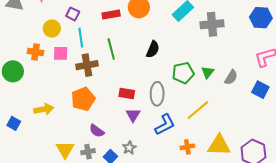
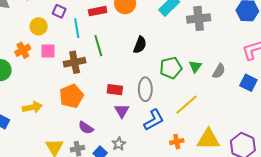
cyan line: (81, 38) -> (77, 28), moved
orange cross: (36, 52) -> (23, 50), turned -35

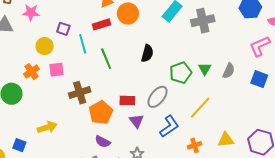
brown cross: (75, 62) -> (80, 93), moved
gray ellipse: (145, 89) -> (158, 97), turned 45
orange pentagon: (71, 96) -> (101, 112), moved
yellow triangle: (208, 139) -> (226, 140), size x0.7

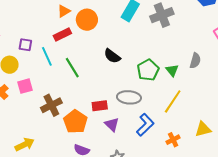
black semicircle: (147, 53) -> (112, 56), turned 120
green triangle: (205, 69) -> (172, 70), moved
gray ellipse: (158, 97) -> (129, 97), turned 65

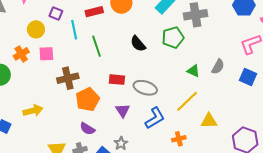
green pentagon: (148, 70) -> (173, 37), moved
green triangle: (172, 70) -> (193, 71), turned -40
red rectangle: (100, 106) -> (117, 80), moved
yellow triangle: (203, 129) -> (209, 121), moved

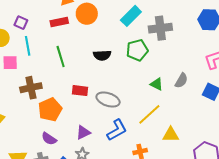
cyan line: (74, 30) -> (28, 46), moved
black semicircle: (138, 44) -> (102, 55), turned -54
purple triangle: (123, 110) -> (83, 132), moved, turned 35

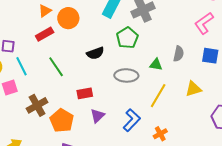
gray ellipse: (108, 100) -> (126, 75), moved
purple triangle: (83, 132) -> (97, 116), moved
yellow triangle: (171, 135) -> (193, 89), moved

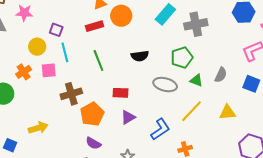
green pentagon: (127, 38) -> (182, 57), moved

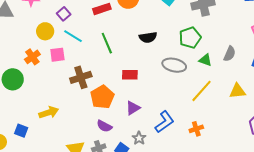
purple square: (56, 30) -> (64, 14), turned 32
cyan line: (65, 52) -> (73, 36), turned -42
purple triangle: (128, 117) -> (133, 108), moved
blue L-shape: (160, 129) -> (165, 122), moved

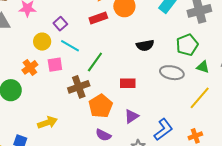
green line: (107, 43) -> (95, 62), moved, turned 60

